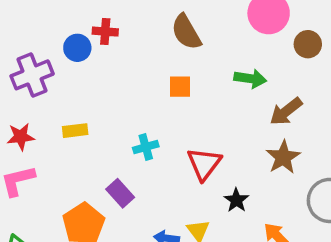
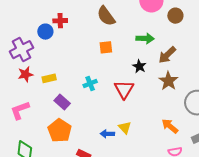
red star: (21, 137) -> (25, 74), moved
purple rectangle: (120, 193) -> (62, 102), moved
black star: (236, 200) -> (139, 66), moved

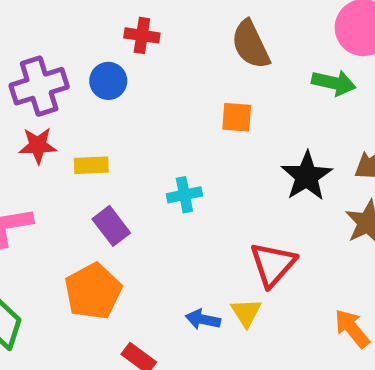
blue circle: (45, 32) -> (108, 81), moved
green arrow: (145, 38) -> (334, 83), moved
black star: (139, 66) -> (307, 176), size x1.5
red triangle: (124, 89) -> (273, 264), moved

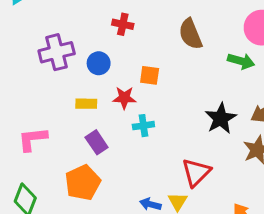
blue circle: (108, 81) -> (99, 63), moved
orange square: (237, 117) -> (150, 75), moved
red star: (38, 145) -> (124, 98), moved

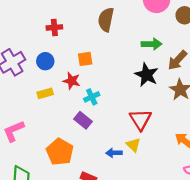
brown semicircle: (190, 34) -> (106, 20), turned 50
green arrow: (241, 61) -> (152, 44), moved
red star: (124, 98) -> (72, 81), turned 30
purple rectangle: (97, 142) -> (83, 120), moved

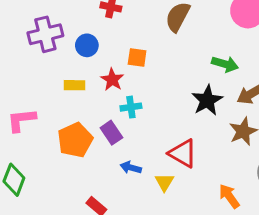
red triangle: (140, 120) -> (183, 153), turned -45
orange pentagon: (60, 152) -> (75, 140), moved
blue arrow: (114, 153) -> (131, 168), moved

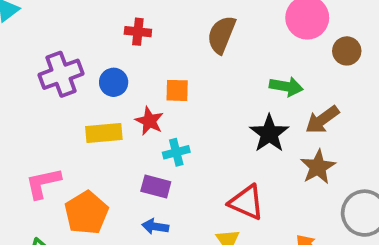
yellow rectangle: (75, 85) -> (104, 133), size x1.4
purple rectangle: (111, 133) -> (156, 186), turned -35
orange pentagon: (75, 140) -> (86, 213), moved
blue arrow: (131, 168) -> (155, 226), moved

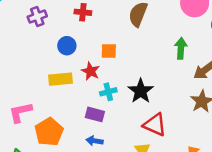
purple cross: (61, 74) -> (37, 17), moved, size x0.7
green arrow: (286, 86) -> (181, 48), turned -96
black star: (269, 134) -> (141, 91), moved

